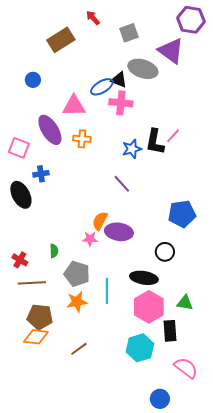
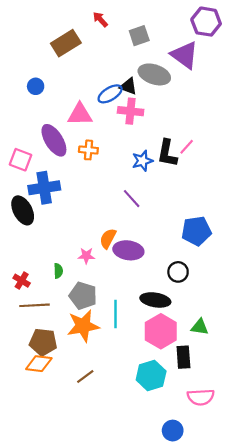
blue cross: (41, 174) -> (44, 188), size x1.8
pink star: (90, 239) -> (86, 256), moved
orange star: (77, 302) -> (83, 326), size x1.4
pink semicircle: (186, 368) -> (201, 397), turned 140

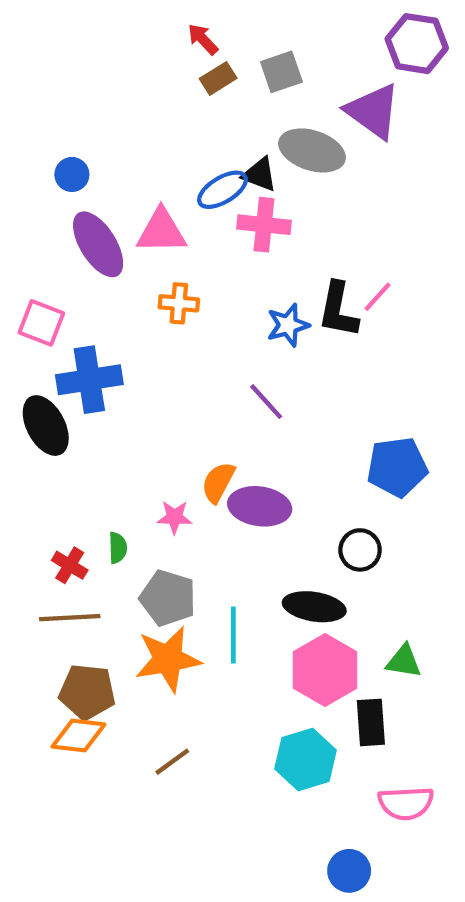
brown rectangle: (66, 43) -> (218, 78), moved, size x0.6
purple ellipse: (54, 140) -> (98, 244), moved
red cross: (22, 281) -> (70, 565), moved

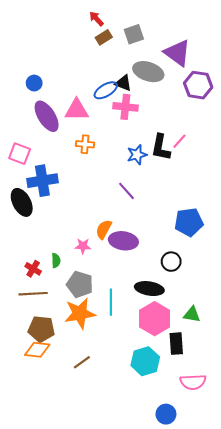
purple hexagon: (417, 44) -> (198, 85), moved

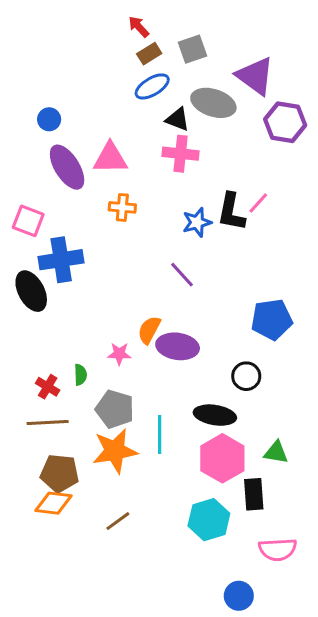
blue ellipse: (106, 90) -> (152, 86), moved

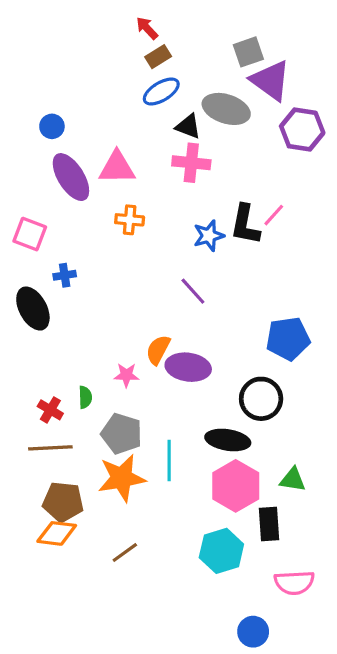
gray square: (192, 49) -> (248, 52), moved
blue cross: (61, 260) -> (65, 275), size x0.5
black circle: (246, 376) -> (261, 399), size x1.4

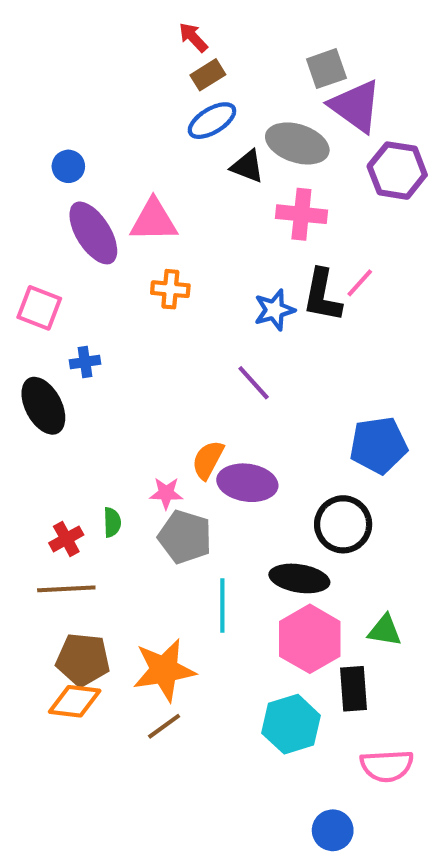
pink cross: (191, 163) -> (301, 214), moved
red cross: (50, 410) -> (66, 539), turned 30
gray pentagon: (122, 434) -> (185, 537), moved
orange star: (122, 478) -> (164, 670), moved

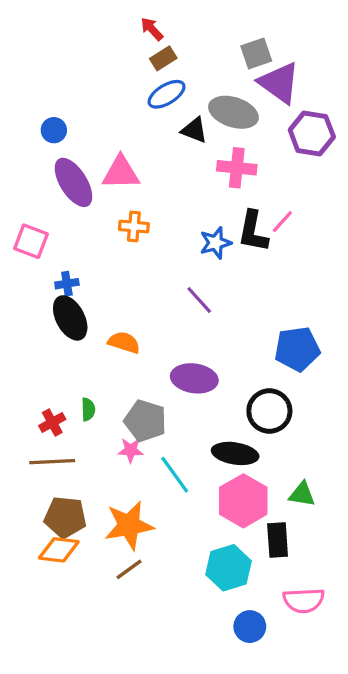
black ellipse: (43, 406) -> (70, 318), moved
orange semicircle: (208, 460) -> (124, 342), moved, turned 80
pink star: (166, 493) -> (131, 450), moved
cyan line: (222, 606) -> (175, 475), turned -36
blue circle: (333, 830) -> (250, 627), moved

